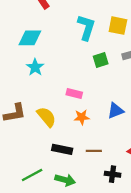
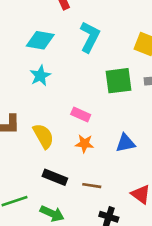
cyan L-shape: (86, 27) -> (90, 37), moved
green square: (101, 60) -> (118, 81), size x1.5

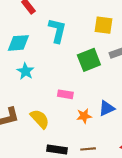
orange star: (84, 144) -> (84, 116), moved

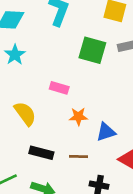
green square: (89, 60) -> (92, 50), turned 30
blue triangle: (107, 108) -> (106, 132), moved

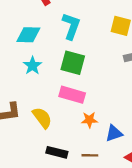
green square: (92, 50) -> (73, 63), moved
pink rectangle: (59, 88) -> (72, 95), size x1.5

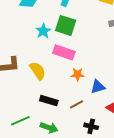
cyan star: (33, 66) -> (43, 31), moved
brown line: (90, 155) -> (77, 104), turned -32

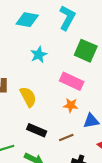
green square: (66, 25) -> (86, 51), moved
pink rectangle: (64, 52) -> (72, 81), moved

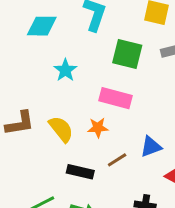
orange star: (71, 105) -> (98, 128), moved
brown line: (66, 138) -> (117, 160), moved

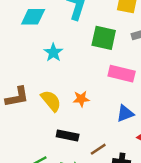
pink rectangle: (115, 98) -> (122, 74), moved
brown line: (117, 160) -> (98, 149), moved

